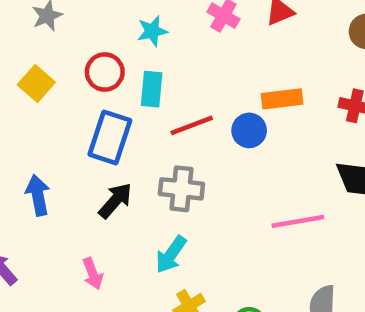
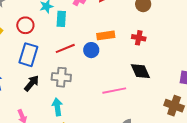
cyan rectangle: (152, 89) -> (61, 19), moved
cyan arrow: (171, 254) -> (57, 107), turned 138

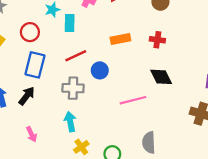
blue circle: (91, 50) -> (100, 70), moved
black arrow: (32, 83) -> (27, 96), moved

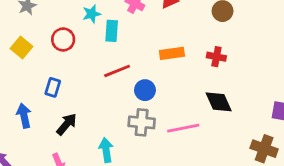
blue rectangle: (35, 65) -> (53, 87), moved, size x0.6
gray cross: (73, 88) -> (142, 122), moved
black arrow: (27, 96) -> (67, 124), moved

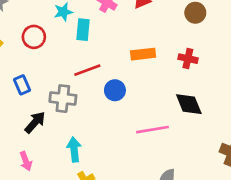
blue rectangle: (53, 87) -> (22, 85), turned -42
gray cross: (142, 122) -> (63, 99), moved

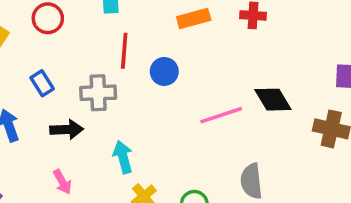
red line: (87, 70) -> (124, 51), turned -56
black diamond: (189, 104) -> (273, 100), moved
black arrow: (35, 122) -> (67, 130), turned 55

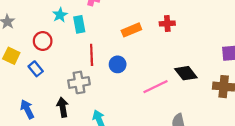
blue rectangle: (42, 83) -> (36, 69), moved
black arrow: (67, 130) -> (63, 107), turned -90

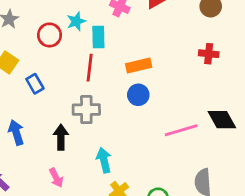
orange rectangle: (131, 30) -> (139, 65), moved
red circle: (43, 41) -> (49, 35), moved
red line: (92, 55) -> (90, 68), moved

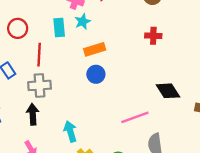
cyan star: (76, 21) -> (83, 22), moved
red line: (90, 68) -> (39, 55), moved
gray cross: (86, 110) -> (40, 85), moved
pink line: (181, 130) -> (135, 117), moved

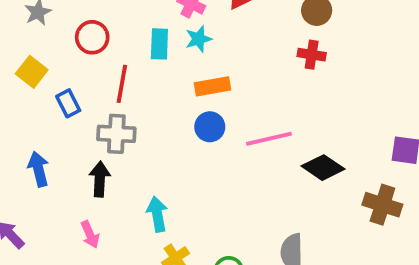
red cross: (153, 36) -> (312, 55), moved
black diamond: (168, 91) -> (323, 168), turned -30
pink line: (135, 117) -> (269, 139), moved

